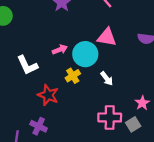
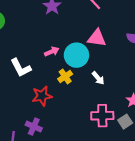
red star: (48, 95) -> (42, 96), turned -30

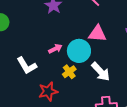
white arrow: (98, 78) -> (101, 72), size x1.5

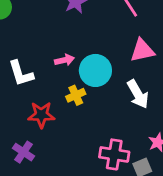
pink triangle: (97, 34) -> (142, 50), moved, turned -30
white arrow: (101, 72) -> (138, 94), moved

